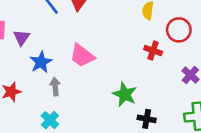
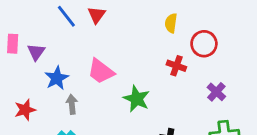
green star: (125, 94) -> (137, 99), moved

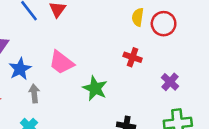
yellow semicircle: (171, 23) -> (138, 17), moved
red circle: (204, 44) -> (164, 24), moved

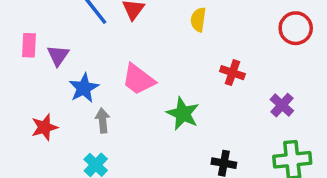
yellow semicircle: (138, 17) -> (198, 20), moved
red circle: (164, 24) -> (296, 28), moved

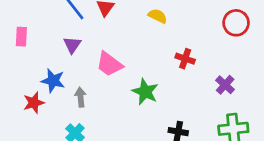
yellow semicircle: (198, 20) -> (158, 16), turned 108
purple triangle: (58, 56) -> (72, 45), moved
blue star: (84, 88) -> (53, 81), moved, turned -30

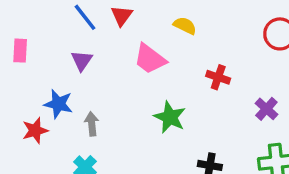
pink trapezoid: (109, 64) -> (150, 59), moved

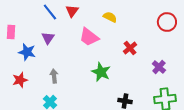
red cross: (218, 77) -> (130, 48), turned 32
blue star: (58, 104) -> (27, 52), moved

